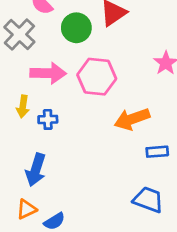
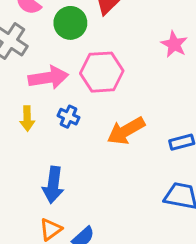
blue cross: (48, 119) -> (68, 117), moved, turned 36
orange arrow: (132, 119) -> (126, 131), moved

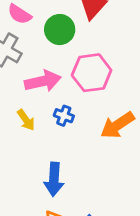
yellow arrow: (27, 118) -> (26, 120), turned -30

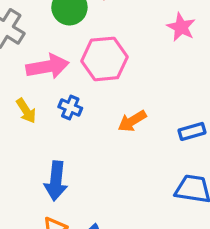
orange arrow: (117, 125) -> (132, 121), size x0.7

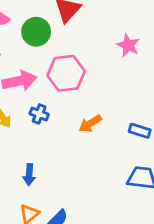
blue rectangle: (192, 131) -> (140, 131), turned 35
blue arrow: (56, 181) -> (29, 175), size x0.7

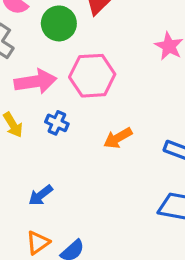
blue arrow: (29, 175) -> (41, 195), turned 45

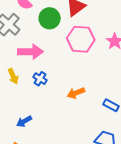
pink hexagon: (92, 76) -> (81, 39), moved

